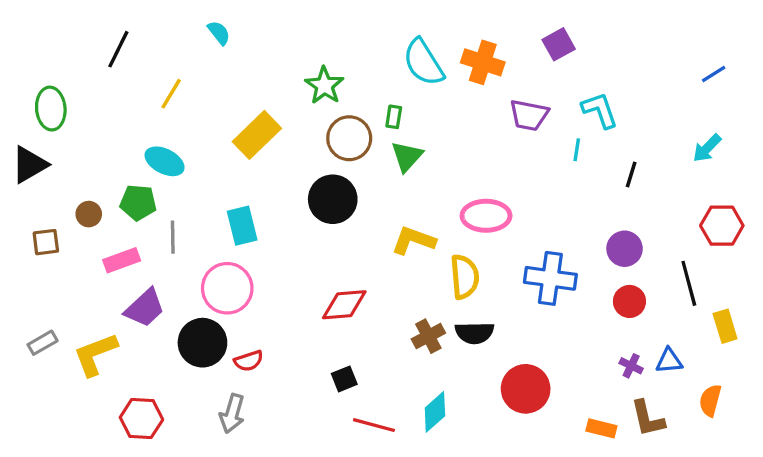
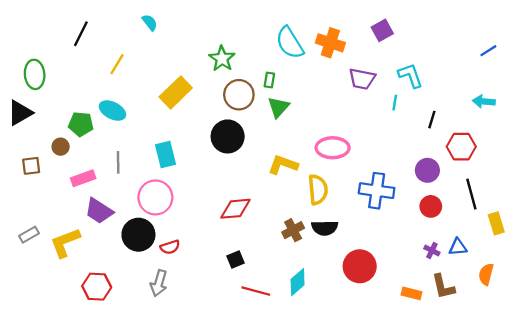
cyan arrow: (707, 148) -> (484, 101), turned 50
green pentagon: (138, 203) -> (81, 124), moved
red hexagon: (722, 226) -> (461, 147), moved
purple trapezoid: (145, 308) -> (99, 211), turned 76

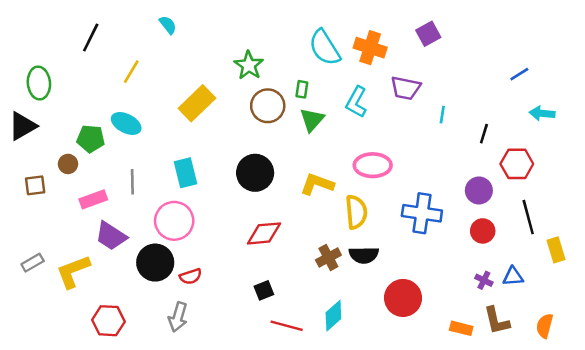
blue line: (488, 51) -> (519, 74), moved
cyan L-shape: (410, 76) -> (356, 102), moved, turned -132
black circle: (228, 136) -> (255, 173), moved
orange semicircle: (486, 274) -> (545, 326), moved

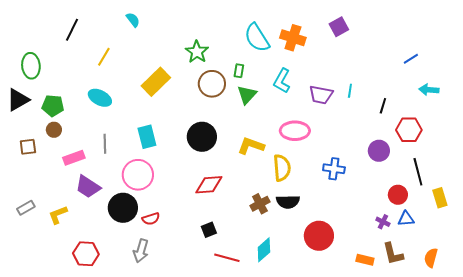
purple trapezoid: (406, 88) -> (321, 95), moved
green pentagon: (91, 139) -> (53, 106), moved
blue cross: (422, 213) -> (334, 169), size x0.7
red circle: (483, 231) -> (398, 195), moved
yellow L-shape: (73, 271) -> (58, 215), size x0.7

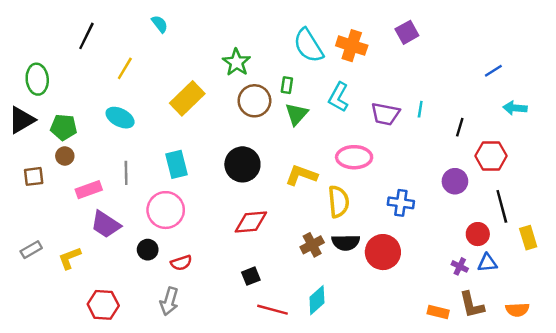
black circle: (123, 208) -> (148, 250), size x0.6
red circle: (319, 236) -> (383, 252), moved
orange semicircle: (431, 258) -> (517, 310), turned -108

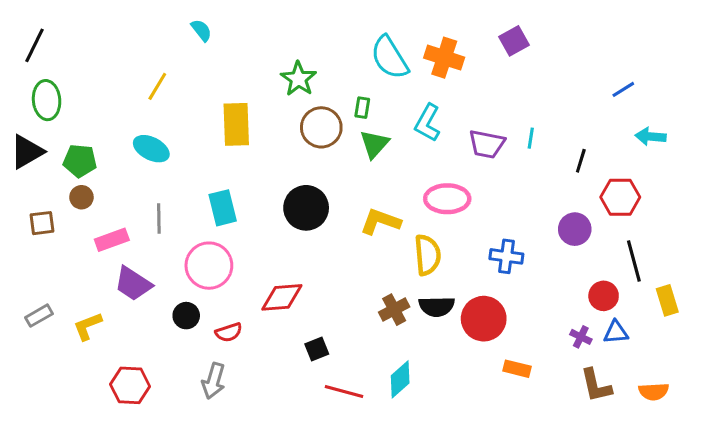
black line: (86, 36) -> (34, 45), moved
yellow rectangle: (187, 98) -> (236, 124), turned -48
red diamond: (251, 222) -> (282, 297), moved
orange rectangle: (438, 312) -> (517, 369), moved

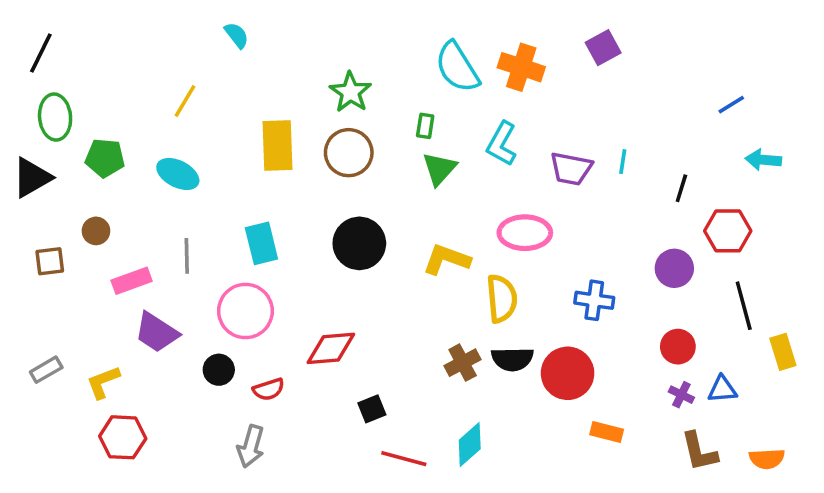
brown circle: (321, 127) -> (349, 153), moved
green pentagon: (80, 161) -> (105, 158), moved
red circle: (604, 296) -> (678, 347), moved
red hexagon: (130, 385) -> (123, 437), moved

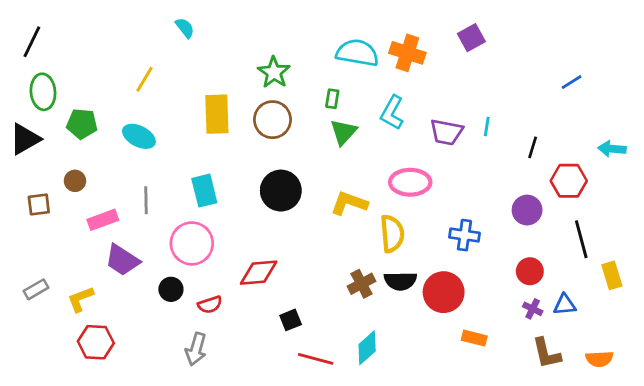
cyan semicircle: (457, 67) -> (357, 53), turned 132
cyan arrow: (763, 160) -> (612, 149), moved

